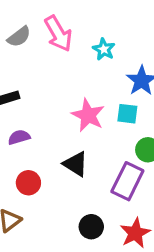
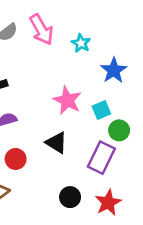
cyan square: (127, 114) -> (101, 110), moved, turned -30

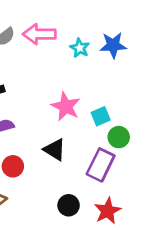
pink arrow: (41, 30) -> (39, 34), turned 120
blue star: (114, 70) -> (113, 45), moved, turned 30

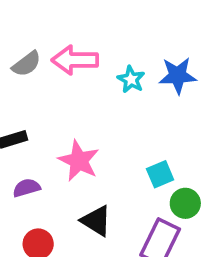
pink star: (66, 106) -> (79, 161), moved

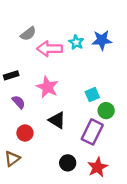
pink arrow: (75, 60) -> (50, 49), moved
gray semicircle: (27, 64) -> (28, 34), moved
purple semicircle: (27, 188) -> (19, 102), turned 64

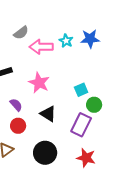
purple semicircle: (19, 102) -> (16, 105), moved
black circle: (68, 163) -> (45, 153), moved, size x1.5
red star: (98, 167) -> (86, 158), turned -30

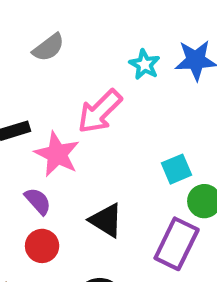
pink arrow: (41, 47) -> (100, 111), moved, turned -45
pink star: (39, 83) -> (57, 154), moved

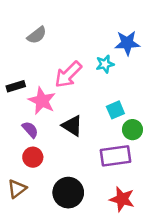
cyan star: (145, 64) -> (105, 64), moved, turned 30
black triangle: (106, 220) -> (72, 126), moved
purple rectangle: (177, 244) -> (115, 156), turned 56

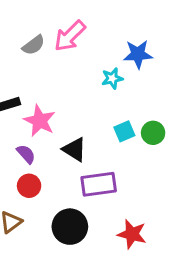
pink arrow: (68, 75) -> (70, 36), moved
green circle: (132, 130) -> (153, 133), moved
purple rectangle: (115, 156) -> (99, 184), moved

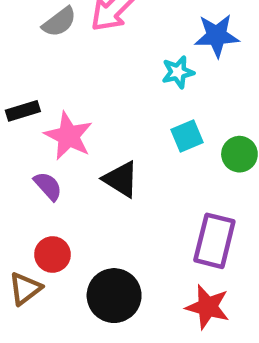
cyan square: (124, 131) -> (187, 136), moved
purple rectangle: (99, 184) -> (214, 241), moved, turned -68
red circle: (29, 186) -> (52, 254), moved

